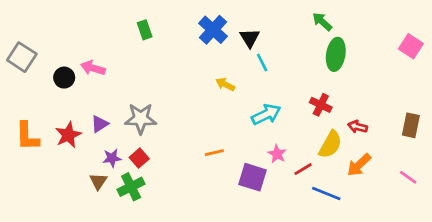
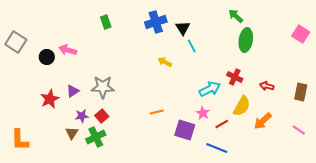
blue cross: (213, 30) -> (156, 22), turned 30
cyan arrow: (266, 114) -> (210, 89), moved
red arrow: (358, 127) -> (267, 86), moved
orange L-shape: (27, 136) -> (20, 140), moved
blue line: (326, 194) -> (217, 148), moved

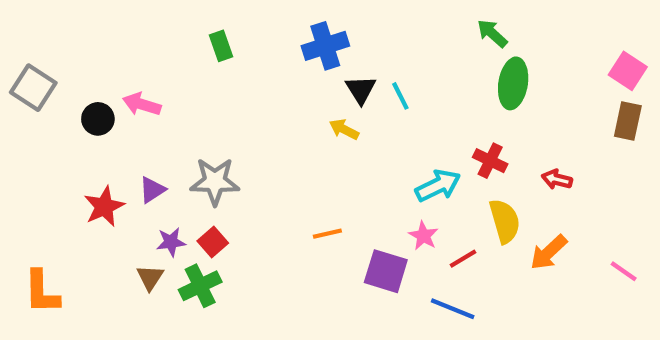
black triangle: (183, 28) -> (361, 90), moved
brown rectangle: (301, 92) -> (628, 121), moved
yellow semicircle: (242, 106) -> (505, 221), turned -45

